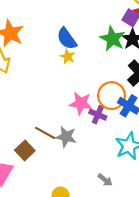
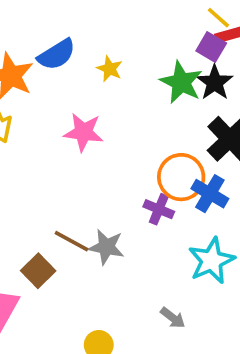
blue semicircle: (67, 39) -> (57, 54), moved, turned -85
yellow star: (68, 57) -> (110, 69), moved
pink star: (81, 103) -> (84, 132), moved

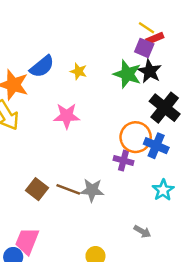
cyan star: (211, 261) -> (163, 190), size x0.7
brown square: (38, 271) -> (37, 189), moved

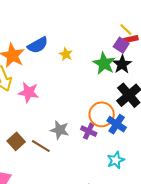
pink star: (67, 116) -> (29, 92), moved
gray star: (92, 190) -> (60, 130), moved

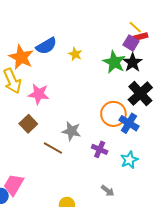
purple cross: (89, 131) -> (100, 149), moved
brown square: (16, 141) -> (28, 124), moved

